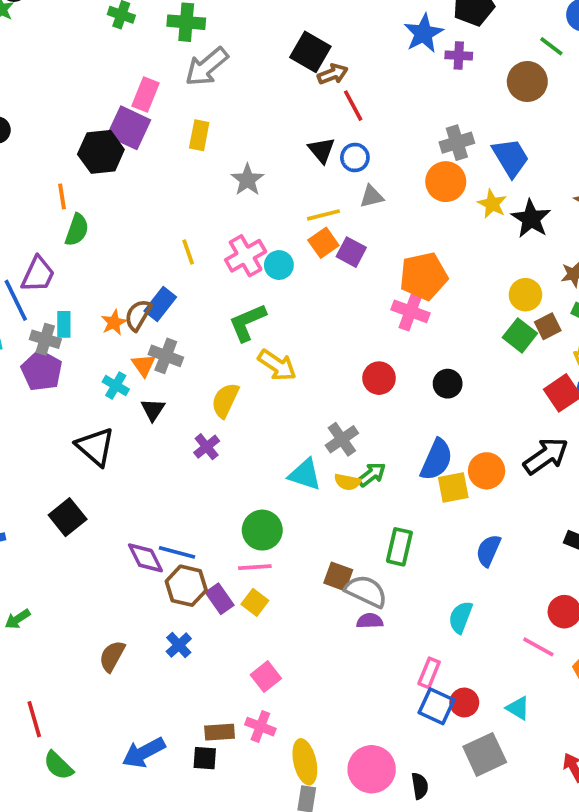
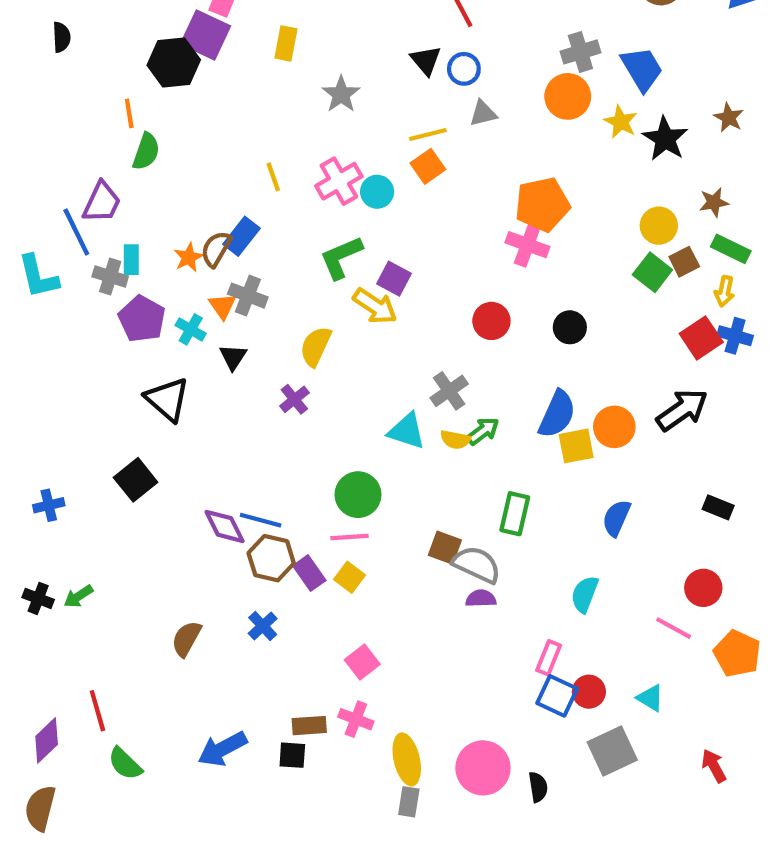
purple square: (351, 252) -> (394, 279), moved
purple pentagon: (42, 371) -> (142, 319), moved

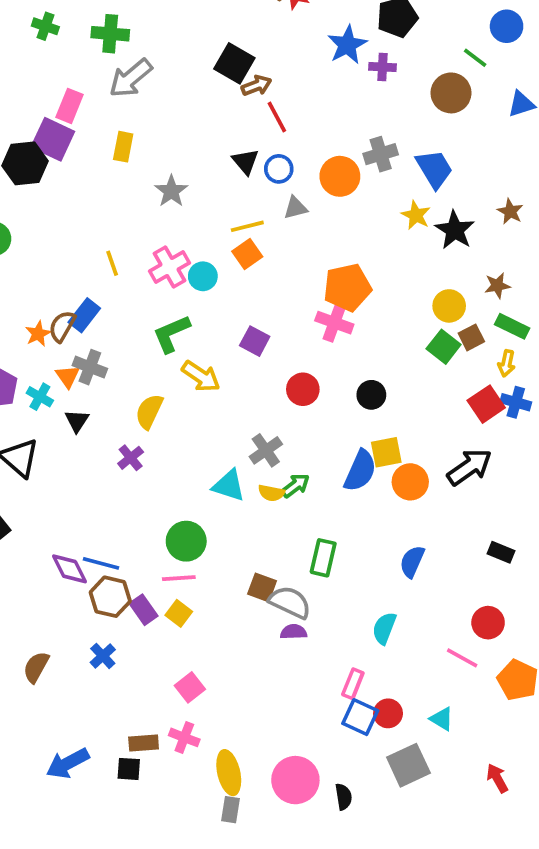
orange circle: (568, 96) -> (340, 176), moved
purple square: (394, 279) -> (255, 341), moved
yellow square: (576, 446) -> (386, 452), moved

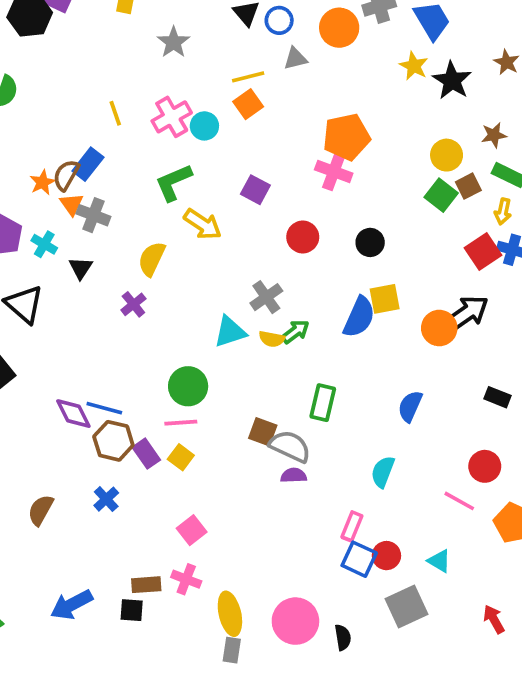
orange triangle: (68, 376) -> (72, 204), moved
orange circle: (410, 482) -> (439, 328), moved
cyan triangle: (229, 486) -> (230, 332), turned -36

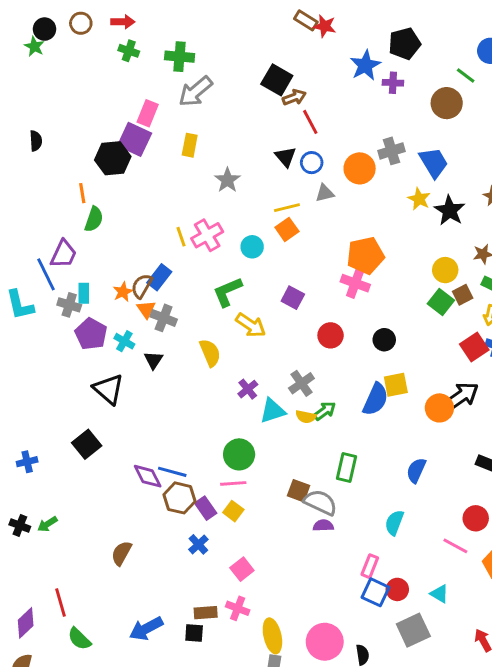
pink cross: (172, 117) -> (207, 235), moved
yellow semicircle: (152, 259) -> (210, 353), turned 132
purple cross: (133, 304) -> (248, 389), moved
blue cross: (106, 499) -> (198, 544), moved

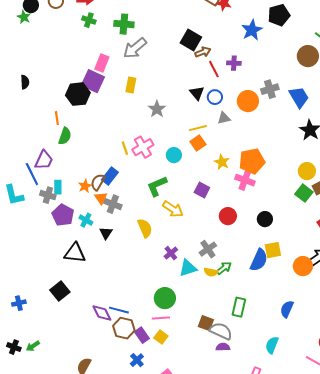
purple cross: (393, 83) -> (234, 63), moved
yellow star: (419, 199) -> (222, 162), moved
black triangle: (108, 389) -> (75, 253), turned -35

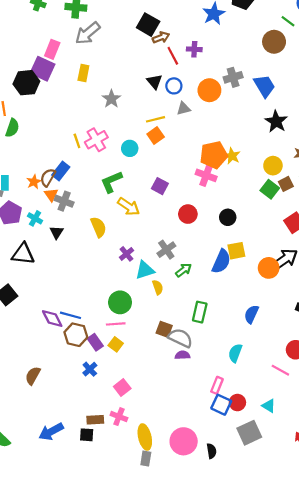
yellow star: (222, 162) -> (232, 156), moved
yellow semicircle: (211, 272) -> (158, 287), moved, turned -120

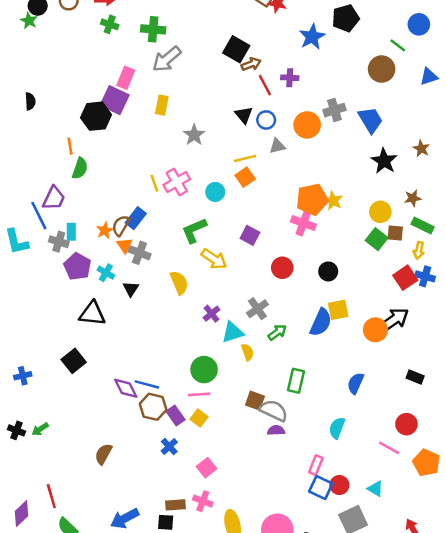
brown square: (286, 184) -> (395, 233), turned 32

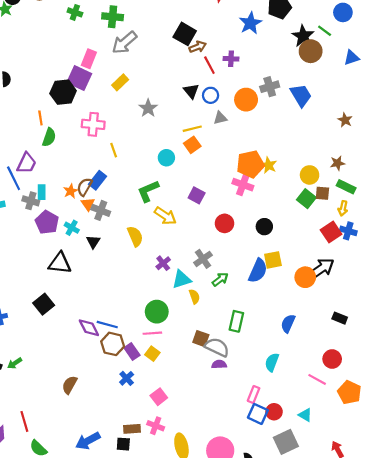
yellow rectangle: (162, 105) -> (120, 82), turned 35
black star: (384, 161) -> (303, 36), moved
pink cross: (177, 182) -> (93, 124), moved, turned 35

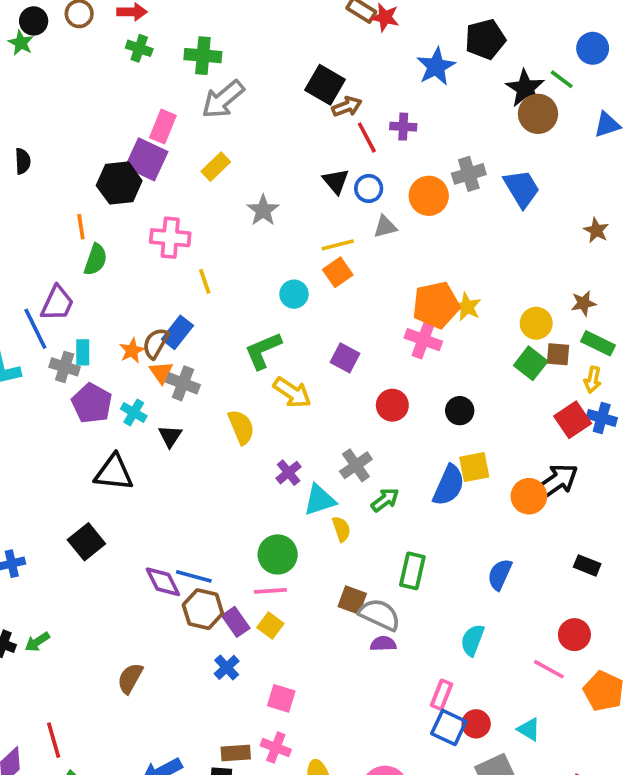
pink square: (159, 397) -> (281, 698), turned -35

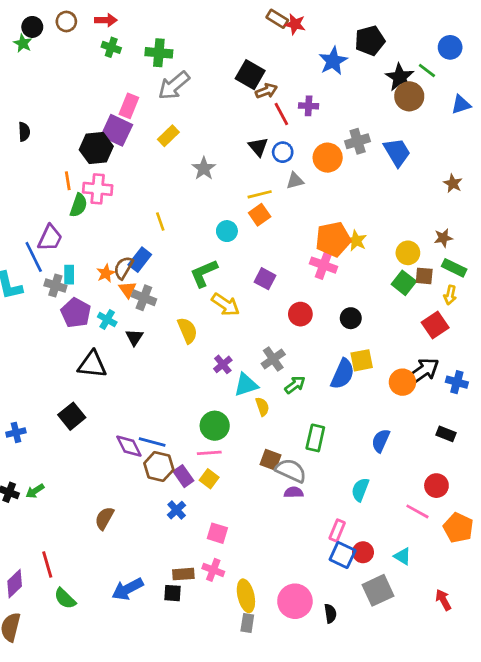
pink cross: (170, 238) -> (98, 189), moved
blue cross: (602, 418) -> (457, 382), moved

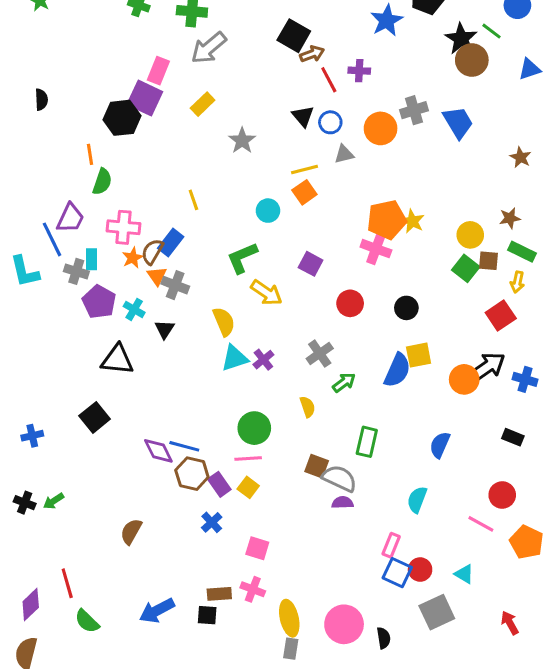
pink cross: (98, 189) -> (123, 227), moved
cyan triangle: (246, 385) -> (235, 358), moved

